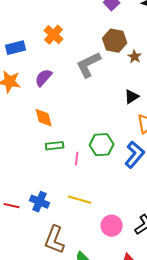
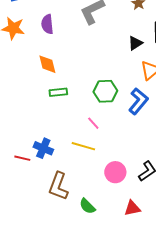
purple semicircle: (44, 78) -> (47, 24), turned -48
pink line: (77, 159) -> (93, 123), moved, turned -48
red line: (12, 206) -> (22, 158), moved

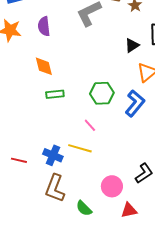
blue cross: (43, 148) -> (53, 155), moved
pink circle: (115, 172) -> (112, 186), moved

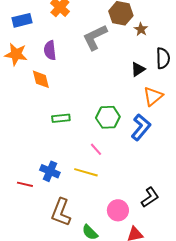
orange diamond: (44, 66) -> (41, 79), moved
blue cross: (53, 155) -> (50, 171), moved

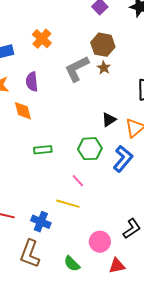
brown star: (141, 29) -> (104, 68), moved
black triangle: (138, 69) -> (109, 120), moved
blue cross: (50, 171) -> (41, 222), moved
brown L-shape: (61, 212) -> (30, 254), moved

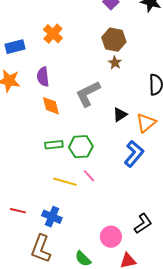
gray L-shape: (77, 69) -> (88, 94), moved
orange diamond: (23, 111) -> (51, 106), moved
green hexagon: (90, 149) -> (81, 147), moved
yellow line: (68, 204) -> (65, 182), moved

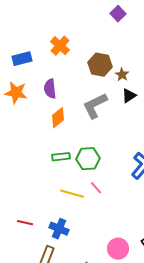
brown hexagon: (114, 40) -> (100, 65), moved
orange diamond: (51, 106) -> (58, 118), turned 65
black triangle: (120, 115) -> (129, 96), moved

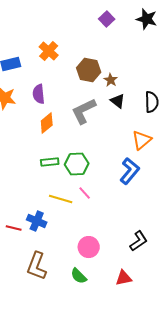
black triangle: (129, 96) -> (118, 101), turned -49
blue cross: (59, 229) -> (37, 221), moved
pink circle: (118, 249) -> (89, 247), moved

